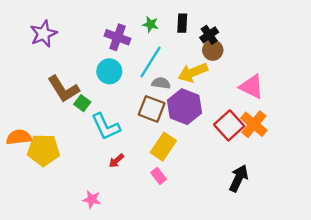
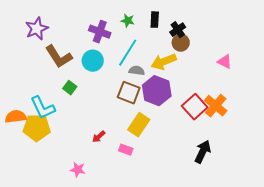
pink triangle: (252, 87) -> (225, 62), moved, size x0.7
brown L-shape: (63, 89) -> (59, 57), moved
cyan L-shape: (106, 127) -> (43, 108), moved
pink rectangle: (159, 176) -> (126, 150), moved, turned -32

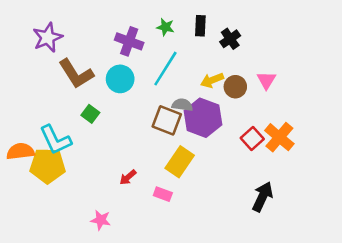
brown circle: (181, 43) -> (235, 87), moved
yellow arrow: (164, 62) -> (212, 80), size x0.7
pink triangle: (225, 62) -> (266, 80), moved, turned 35
gray semicircle: (137, 71) -> (182, 105), moved
red square: (195, 107) -> (252, 138), size x0.7

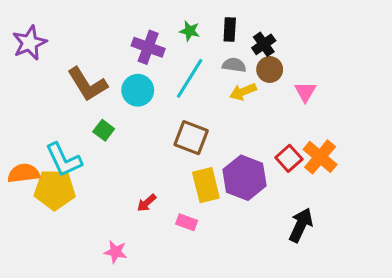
purple star: (48, 37) -> (30, 43), moved
brown circle: (235, 87) -> (270, 69), moved
gray semicircle: (182, 105) -> (234, 65), moved
purple hexagon: (203, 118) -> (244, 178), moved
yellow rectangle: (180, 162) -> (206, 185), turned -48

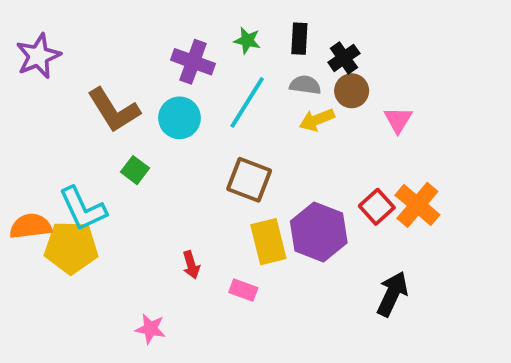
red arrow: (147, 203) -> (191, 265), turned -66

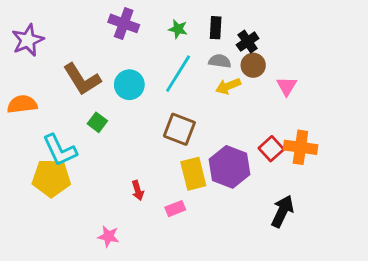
purple cross: (193, 62) -> (124, 23), moved
orange cross: (417, 205) -> (300, 147), turned -32
orange semicircle: (31, 226) -> (22, 104), moved
pink rectangle: (243, 290) -> (175, 209), turned -42

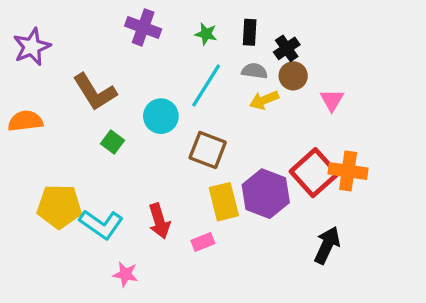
cyan circle: (129, 85) -> (161, 116), moved
red square: (271, 149) -> (314, 173), size x1.6
cyan L-shape: (60, 150) -> (101, 224), moved, turned -30
red arrow: (138, 190) -> (159, 221), size x1.5

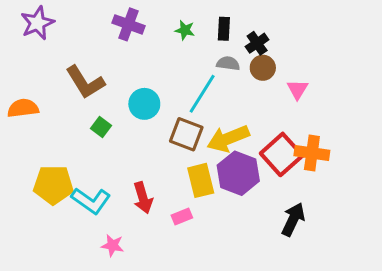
purple star: (32, 47) -> (37, 23), moved
cyan line: (206, 86) -> (202, 94), moved
yellow arrow: (264, 100) -> (228, 139), moved, size x1.6

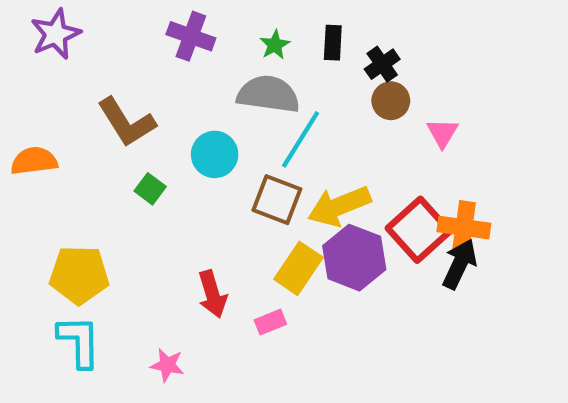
green star: (185, 30) -> (275, 45), turned 30
gray semicircle: (228, 63) -> (268, 94), moved, size x1.8
yellow rectangle: (201, 180) -> (298, 268), turned 48
cyan L-shape: (91, 201) -> (79, 341), moved, turned -126
black arrow: (293, 219) -> (460, 264), moved

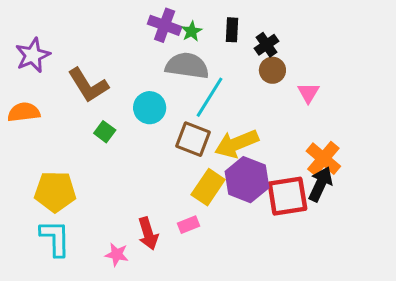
purple star: (56, 34) -> (33, 55), moved
purple cross: (191, 36) -> (165, 25), moved
orange cross: (464, 228) -> (323, 159), turned 32
red square: (419, 230) -> (287, 196), moved, turned 33
red arrow: (212, 294) -> (148, 234), moved

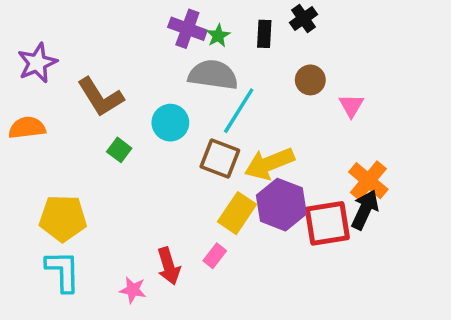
black cross: (266, 45) -> (303, 19), moved
pink rectangle: (189, 225) -> (215, 256), turned -30

